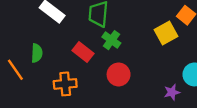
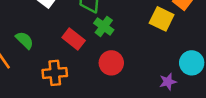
yellow square: (166, 33) -> (162, 19), turned -35
green semicircle: (37, 53) -> (25, 40), turned -48

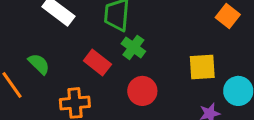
yellow square: (162, 19) -> (202, 67), moved, turned -30

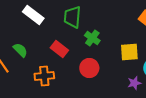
green cross: (133, 47) -> (92, 38), moved

